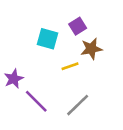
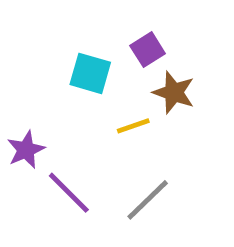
brown star: (91, 49) -> (174, 92), turned 30

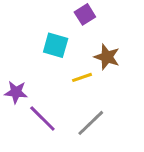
purple square: (148, 50) -> (85, 14), moved
purple star: (26, 150) -> (16, 92), turned 30

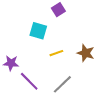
brown star: (107, 57) -> (86, 53), moved

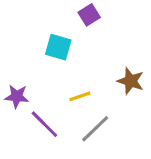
yellow line: (56, 53) -> (80, 96), moved

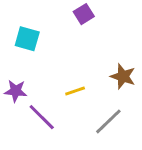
cyan square: (58, 47) -> (27, 39), moved
gray line: (95, 129) -> (108, 121), moved

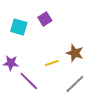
purple square: (84, 14) -> (45, 19), moved
brown star: (123, 76) -> (75, 53), moved

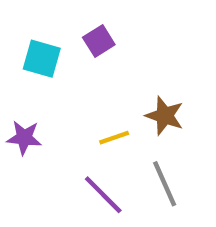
purple line: (29, 81) -> (103, 195), moved
gray line: (75, 84) -> (165, 184), turned -70

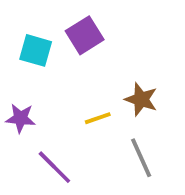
purple square: (99, 41) -> (85, 35), size x1.4
purple line: (103, 195) -> (54, 167), moved

